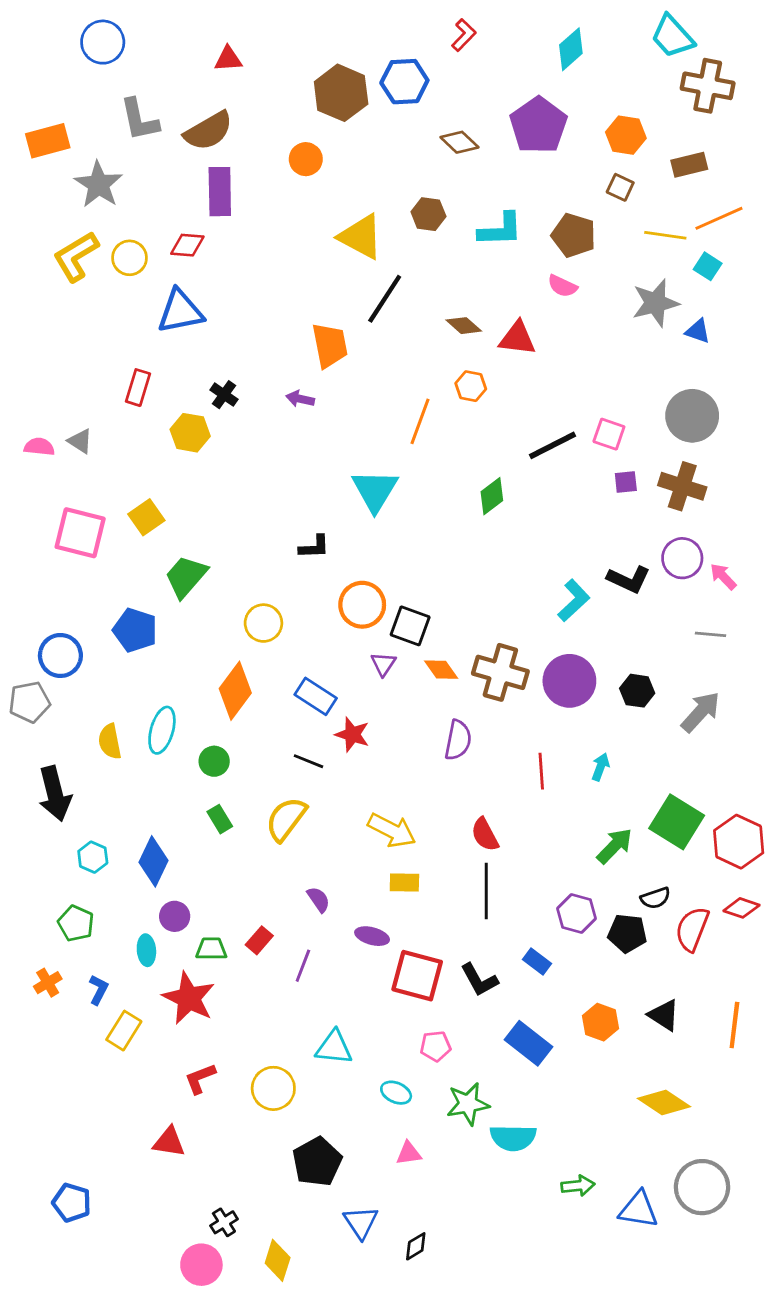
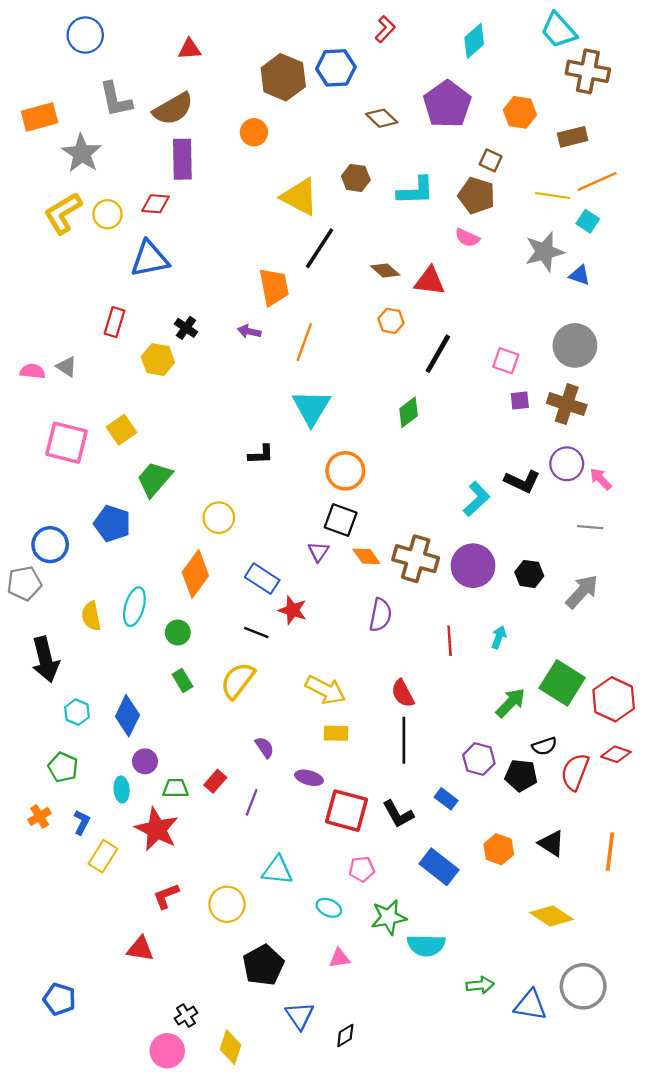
brown square: (620, 187) -> (491, 160), moved
orange line: (420, 421) -> (304, 342), moved
black line: (553, 445) -> (438, 354), moved, turned -33
orange circle: (362, 605) -> (345, 471), moved

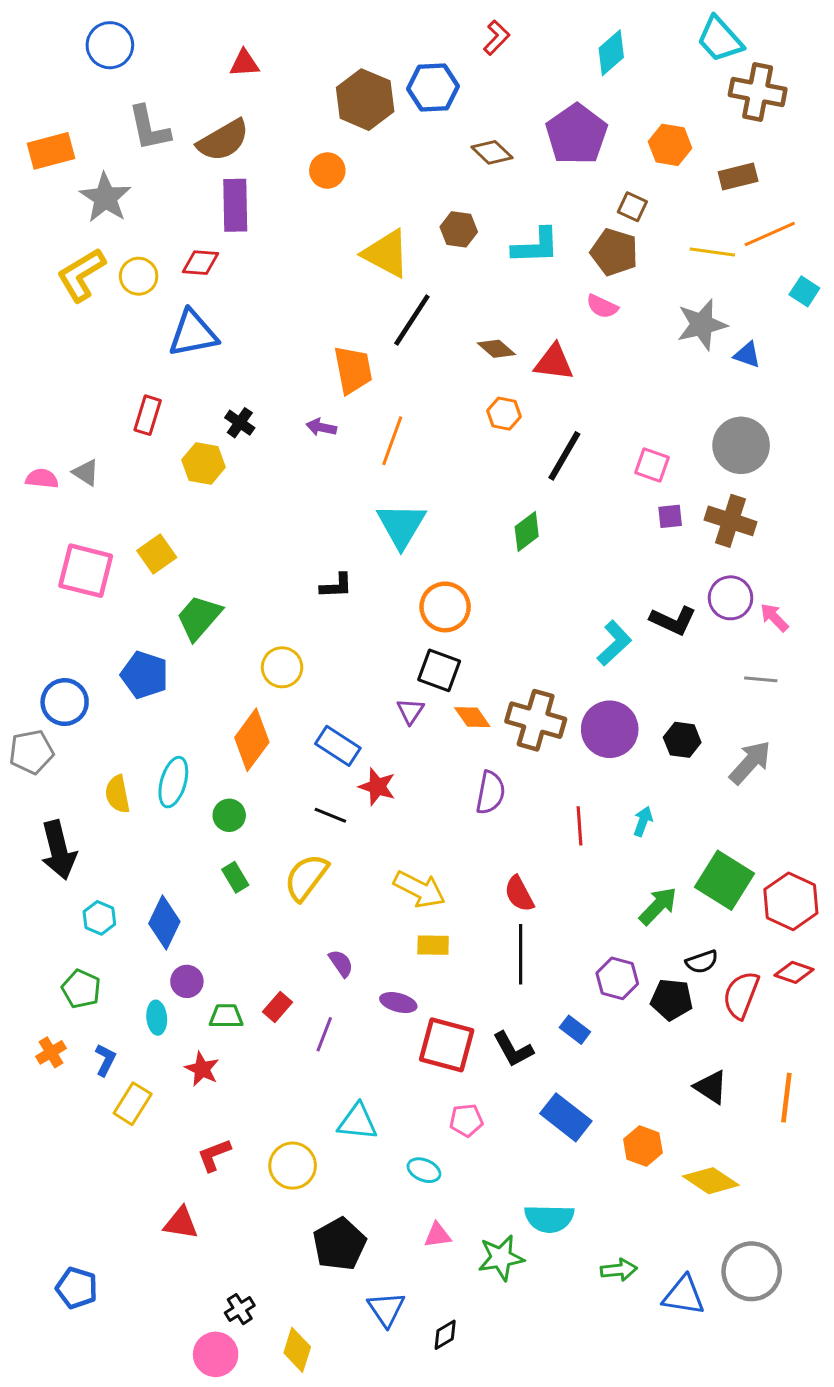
cyan square: (588, 221) -> (804, 291), moved
red star: (157, 829) -> (202, 1069), size x0.6
orange hexagon: (499, 849) -> (643, 1146), moved
green star: (389, 917) -> (501, 1258), moved

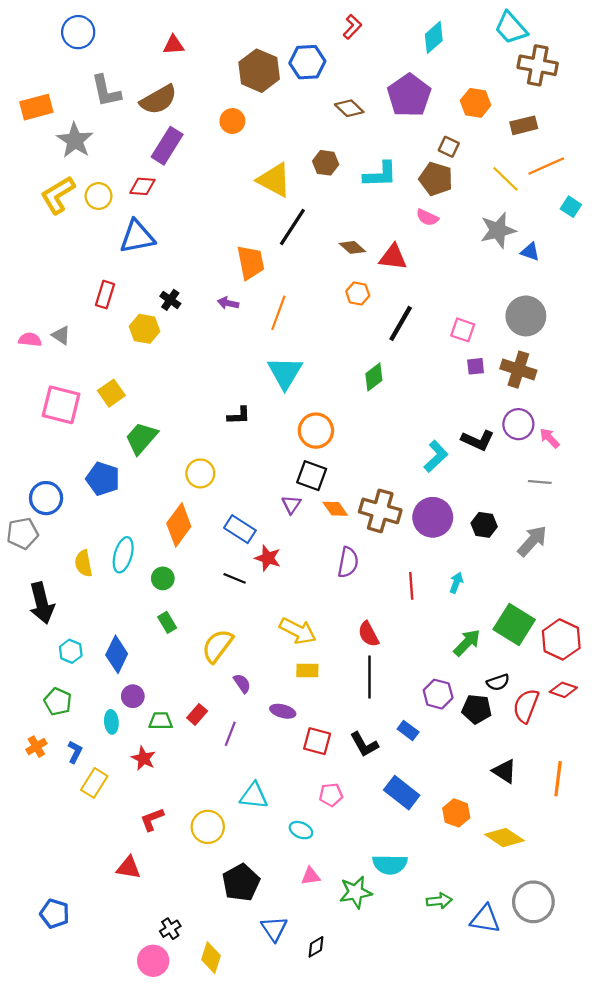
purple rectangle: (235, 205) -> (167, 146), turned 33
yellow line: (712, 252) -> (506, 179), turned 36
yellow semicircle: (306, 877) -> (217, 646), moved
red square: (447, 1045) -> (317, 741), size x0.7

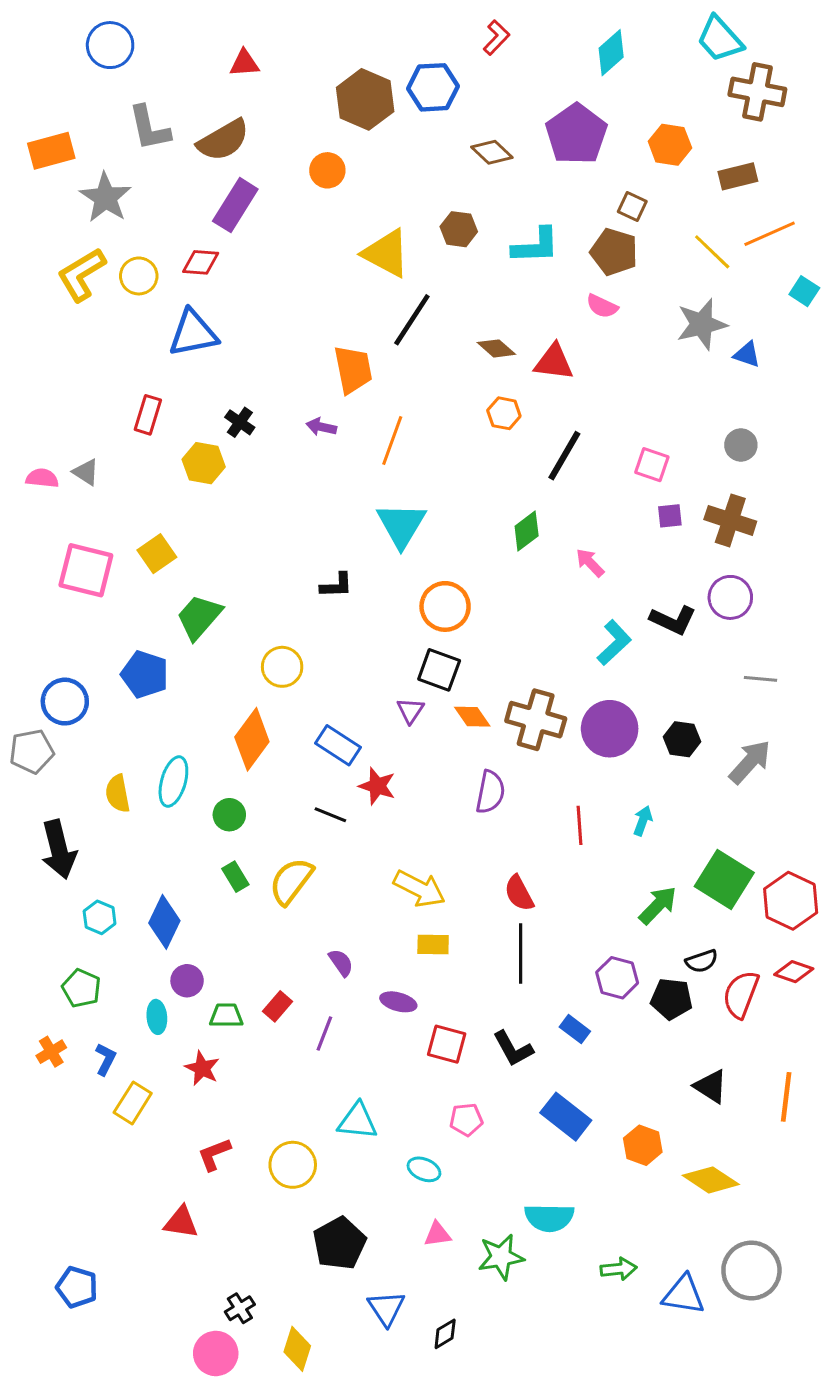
gray circle: (526, 316) -> (741, 445), size x0.6
pink arrow: (549, 438) -> (590, 563), moved
yellow semicircle: (217, 646) -> (291, 881), moved

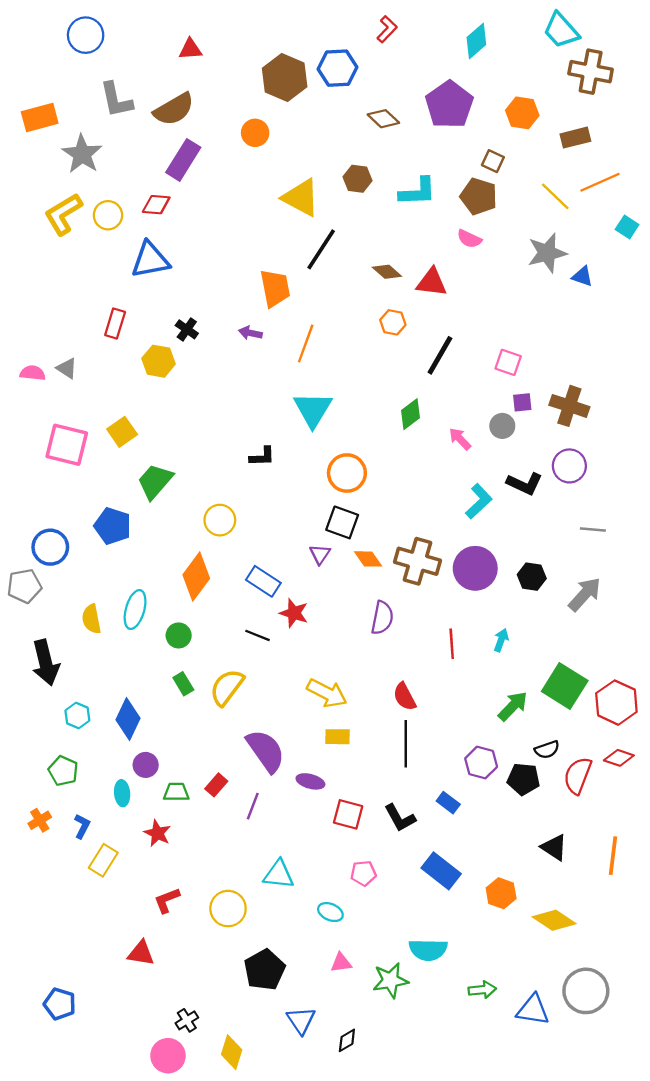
gray circle: (741, 445) -> (502, 426), moved
purple semicircle: (341, 963) -> (266, 751), size x2.0

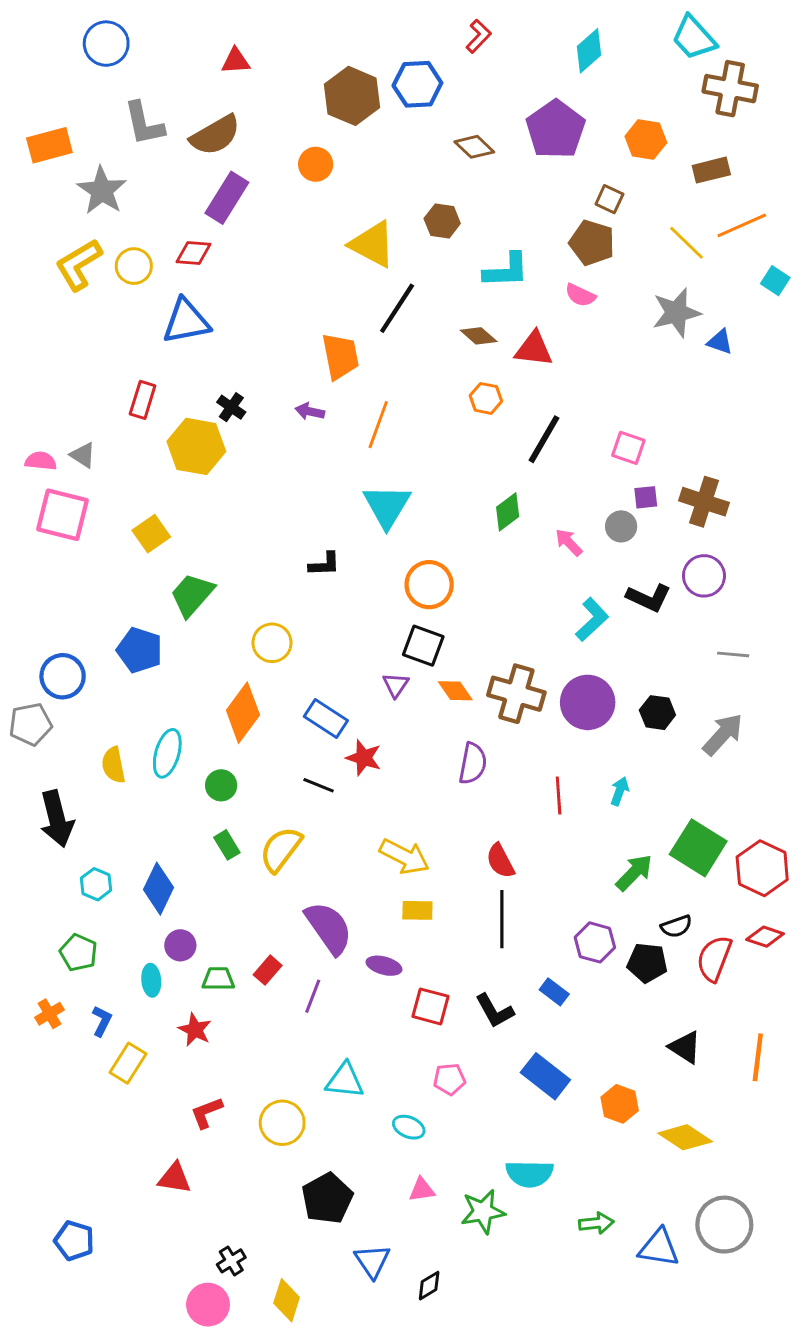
cyan L-shape: (418, 192) -> (506, 270), moved
yellow hexagon: (159, 361) -> (196, 446), size x1.4
pink square: (67, 445) -> (63, 515), moved

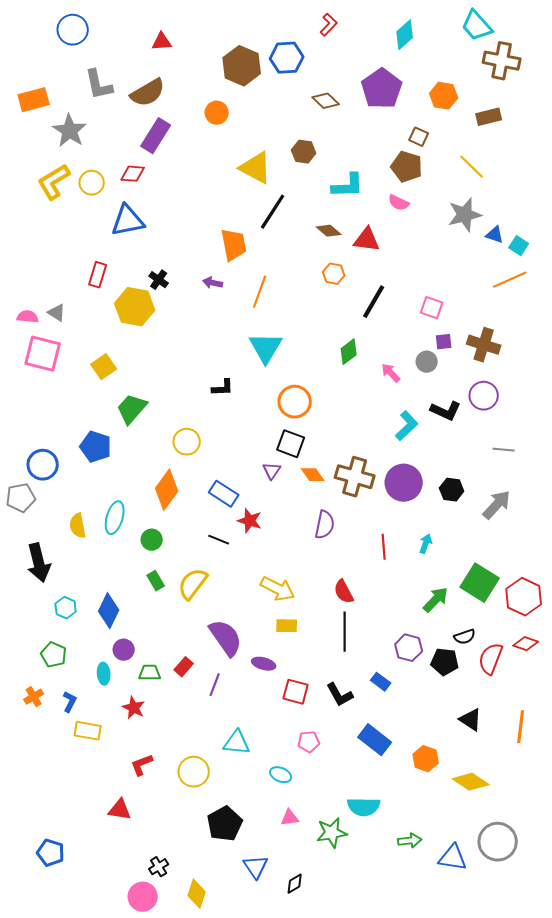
orange line: (742, 225) -> (510, 280), moved
cyan square: (775, 281) -> (519, 246), moved
yellow rectangle: (128, 1063) -> (88, 731), turned 68

